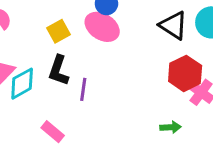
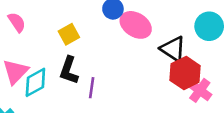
black triangle: (173, 25) -> (173, 49), moved
pink ellipse: (102, 27) -> (136, 25), moved

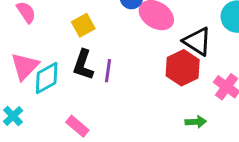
red hexagon: (185, 73) -> (183, 68), moved
purple line: (92, 88) -> (108, 71), moved

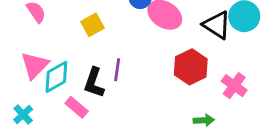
black triangle: (197, 41) -> (217, 25), moved
black L-shape: (83, 65) -> (94, 83), moved
pink rectangle: (77, 126) -> (77, 107), moved

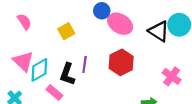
pink triangle: (35, 65) -> (23, 61), turned -30
red hexagon: (191, 67) -> (121, 62), moved

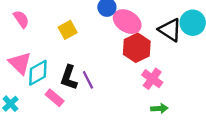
red hexagon: (121, 62) -> (137, 48), moved
purple line: (85, 65) -> (88, 80), moved, turned -35
pink cross: (172, 76) -> (152, 79), moved

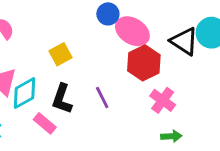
yellow square: (68, 30) -> (60, 54), moved
purple line: (88, 80) -> (102, 97), moved

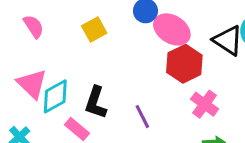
yellow square: (60, 54) -> (94, 29), moved
purple line: (102, 97) -> (142, 117), moved

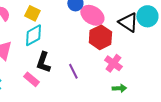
yellow square: (94, 29) -> (32, 13), moved, turned -35
cyan diamond: (55, 96) -> (33, 35), moved

